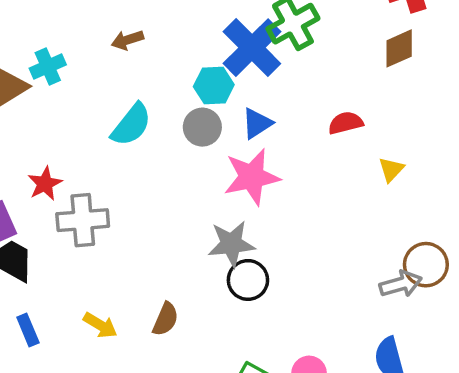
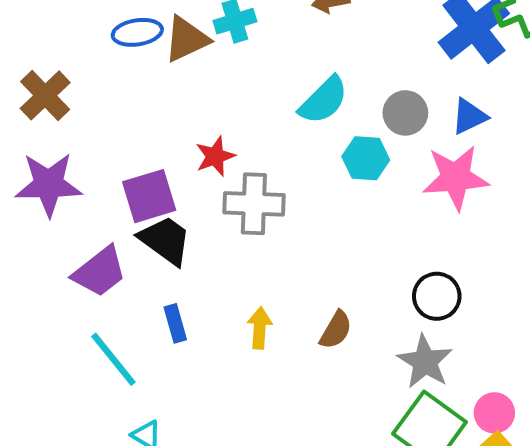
cyan hexagon: (214, 86) -> (366, 158), moved
gray star: (231, 244) -> (425, 362), moved, turned 30
yellow arrow: (100, 325) -> (260, 328), turned -124

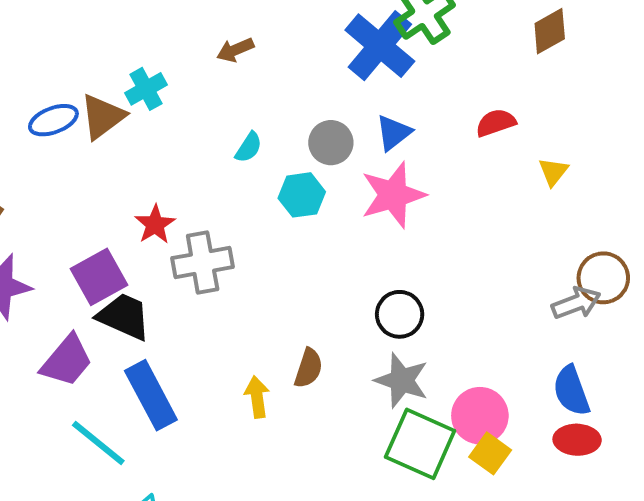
cyan semicircle: (324, 100) -> (249, 147), size x0.6
blue rectangle: (175, 323) -> (151, 395), size x1.8
yellow arrow: (260, 328) -> (257, 397), moved
pink circle: (494, 413) -> (480, 416), size x1.4

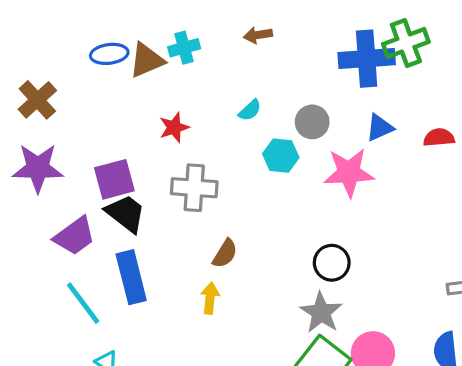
blue cross: (380, 46) -> (367, 59), turned 32
blue triangle: (394, 133) -> (380, 128), moved
red star: (155, 224) -> (174, 127), moved
brown semicircle: (308, 368) -> (225, 254), moved

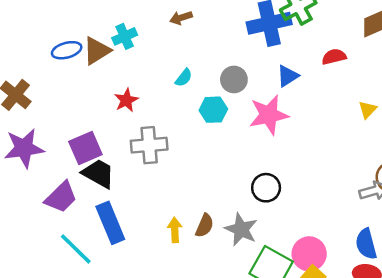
red semicircle: (439, 138) -> (334, 57), moved
brown semicircle: (225, 254) -> (205, 226), moved
gray star: (321, 312) -> (241, 229), moved

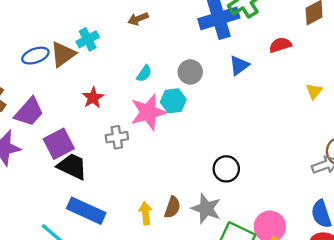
pink star: (269, 115) -> (148, 112), moved
gray cross: (149, 145) -> (117, 137), size x0.7
purple trapezoid: (61, 197) -> (29, 112), moved
blue rectangle: (110, 223) -> (86, 211), turned -39

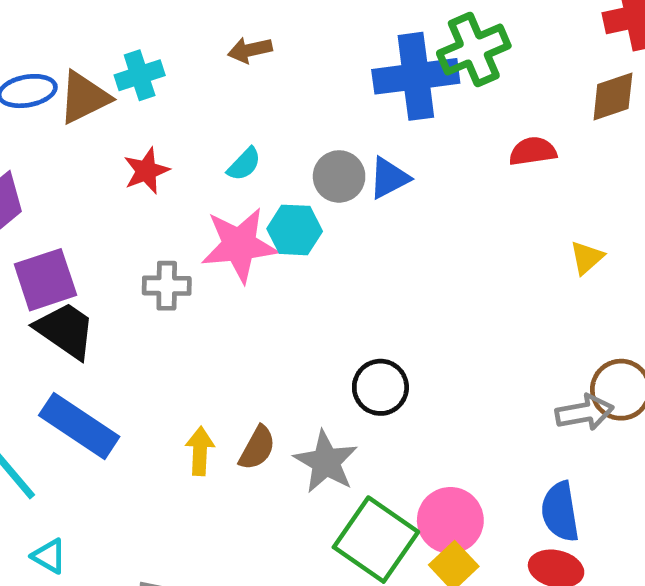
blue triangle: (239, 65) -> (389, 178), moved
red star: (93, 98) -> (146, 171), moved

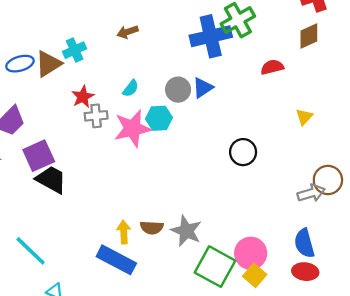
gray cross: (167, 286) -> (96, 116), moved
black circle: (380, 387) -> (243, 152), moved
blue rectangle: (79, 426) -> (116, 260), moved
brown semicircle: (257, 448) -> (152, 228), turned 70

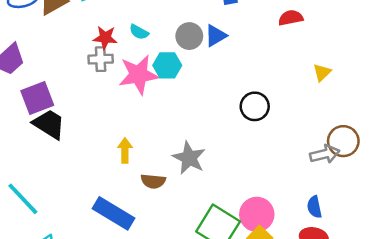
cyan semicircle: (131, 88) -> (139, 32), turned 78
red star: (83, 97) -> (105, 38), moved, turned 30
gray star: (186, 231) -> (189, 158), moved
yellow arrow: (124, 232) -> (125, 150), moved
blue semicircle: (304, 243) -> (314, 207), size x0.7

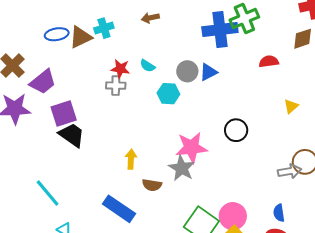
pink star: (139, 75) -> (191, 148), moved

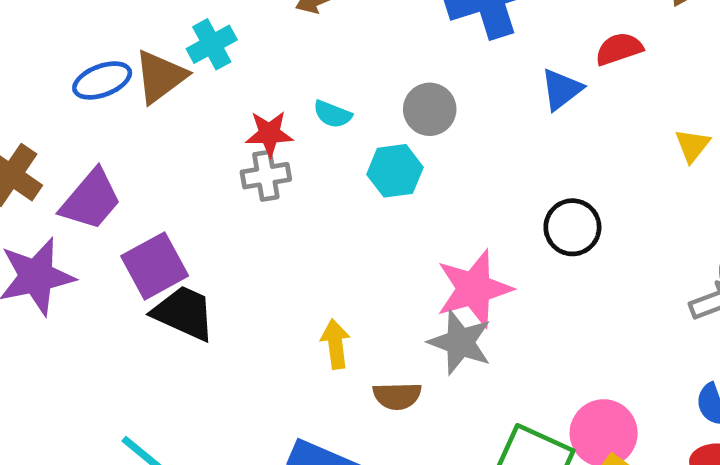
blue triangle: (208, 72) -> (561, 89), moved

